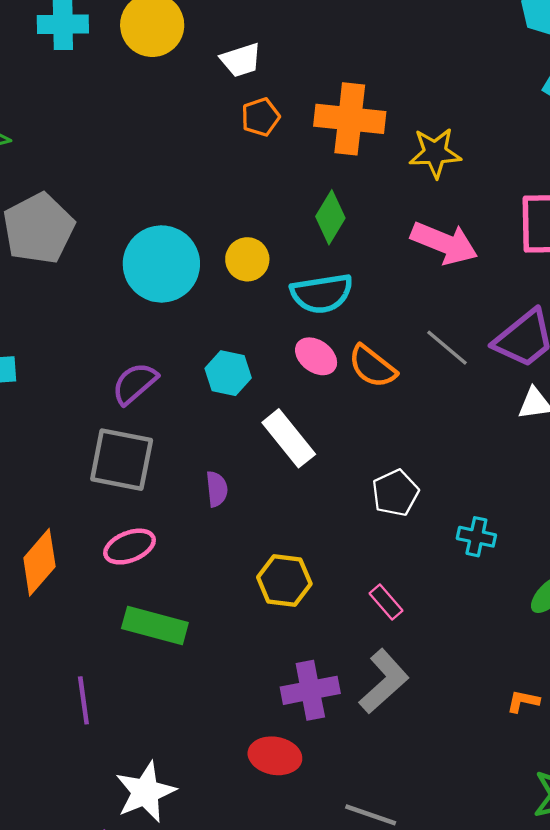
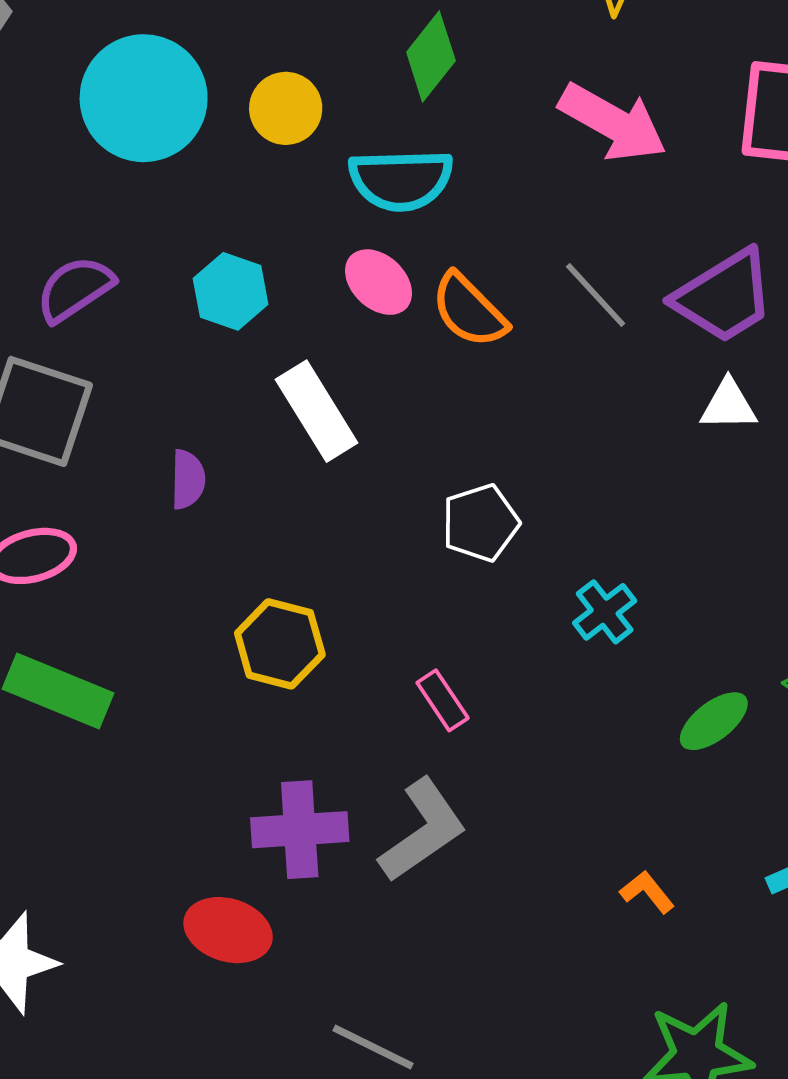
cyan cross: (476, 537) -> (605, 612), turned 33
orange L-shape: (523, 701) -> (647, 892), turned 32

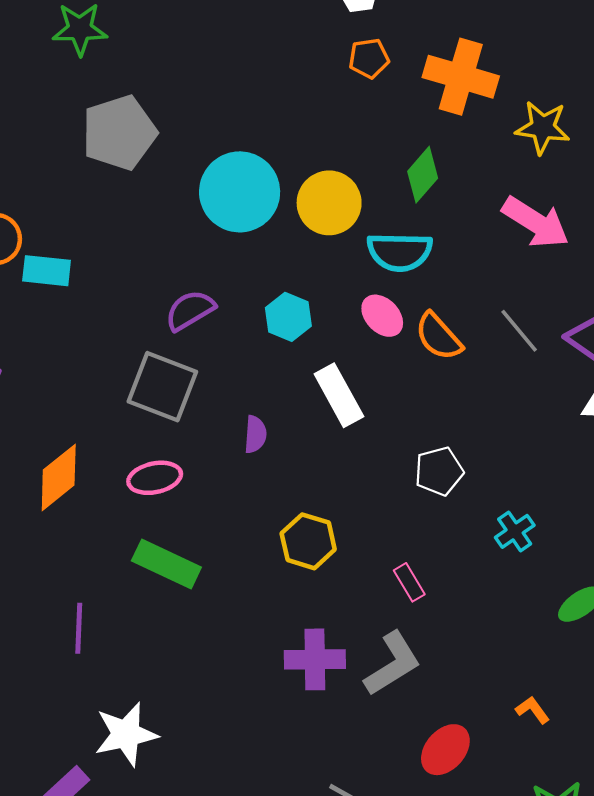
yellow circle: (286, 108) -> (329, 203), size x1.4
red ellipse: (228, 930) -> (445, 750), moved, turned -69

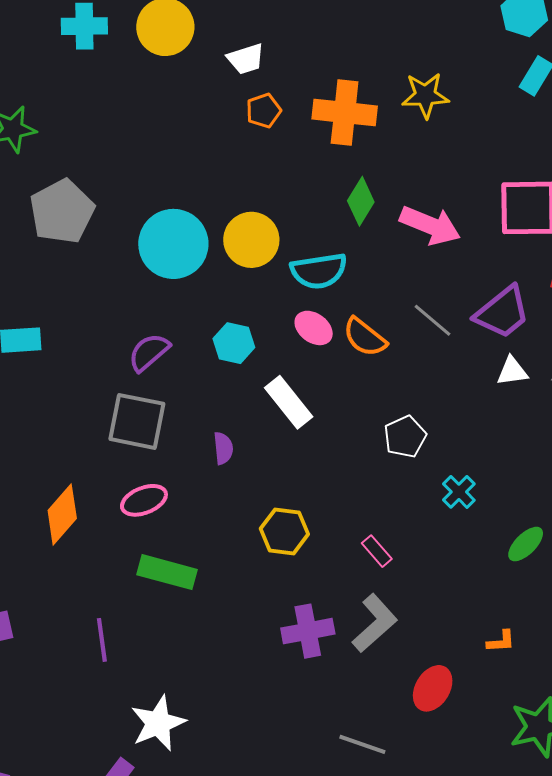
yellow star: (543, 127) -> (425, 95), moved
green diamond: (423, 175) -> (361, 201), moved
white pentagon: (439, 471) -> (405, 437), moved
orange L-shape: (533, 710) -> (501, 641), turned 132

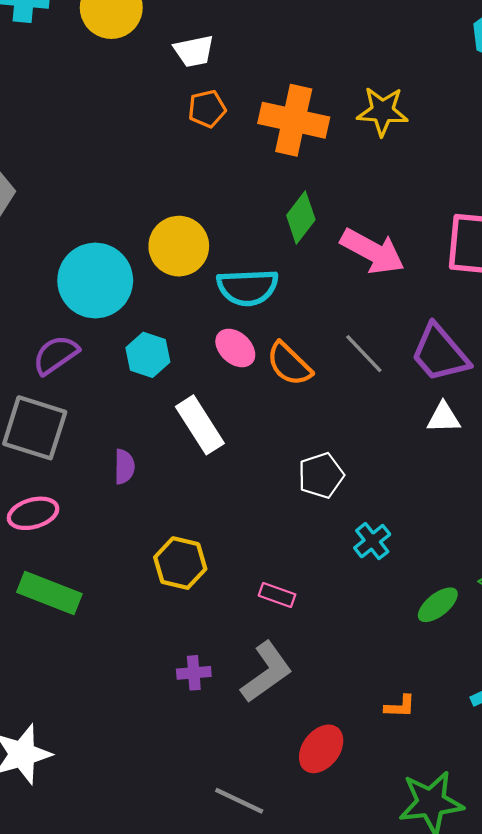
cyan circle: (173, 244) -> (95, 281), moved
purple trapezoid: (502, 312) -> (440, 353), turned 82
pink rectangle: (377, 551) -> (277, 595), turned -36
purple cross: (308, 631) -> (194, 673), size x0.6

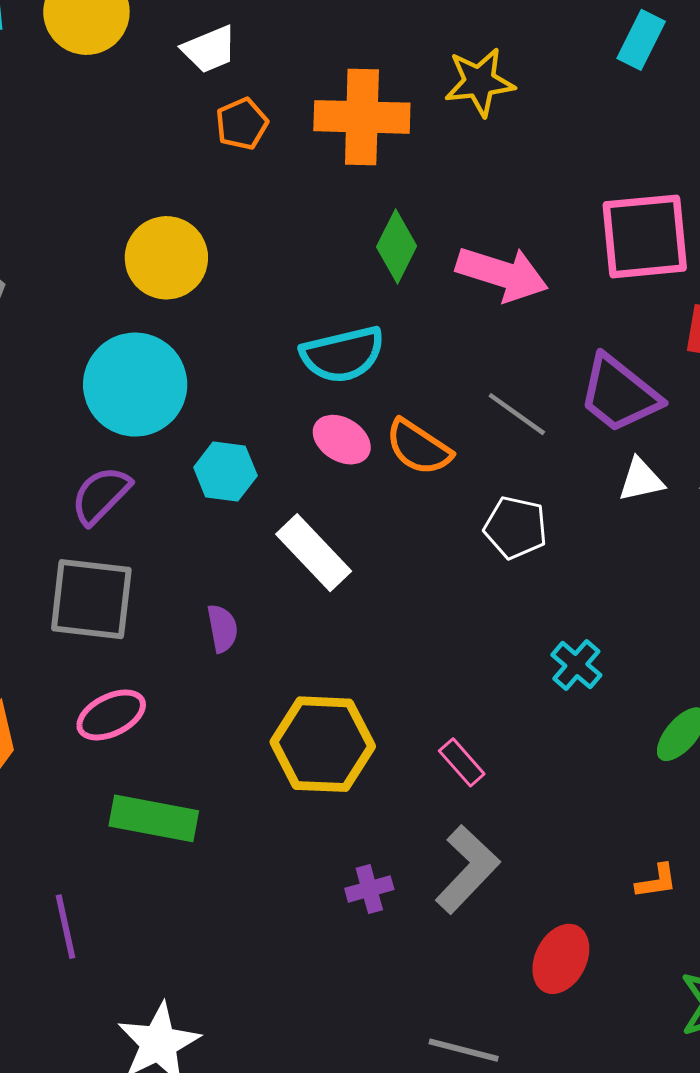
yellow circle: (179, 246) -> (166, 258), moved
white pentagon: (321, 475) -> (516, 528), moved, turned -30
yellow hexagon: (180, 563) -> (323, 744), size x1.4
pink rectangle: (277, 595) -> (462, 762), turned 40

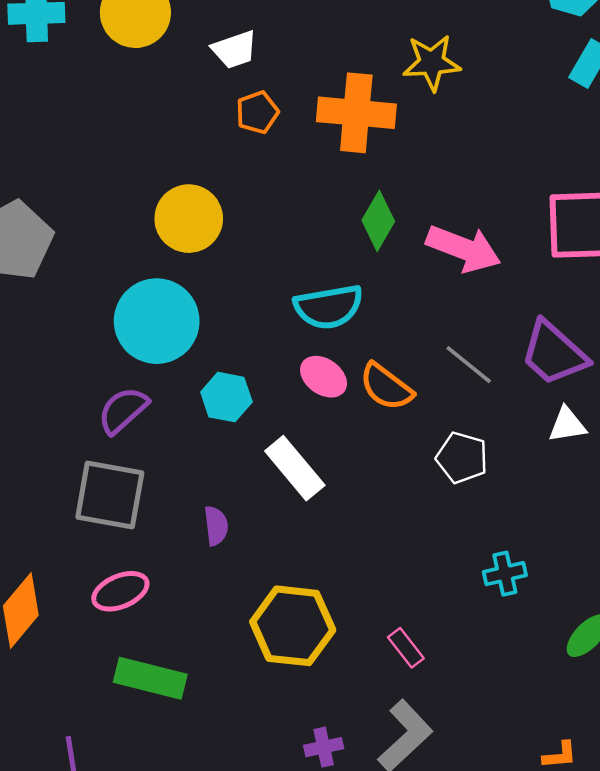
yellow star: (479, 82) -> (432, 63), moved
cyan cross: (576, 665) -> (505, 574), turned 33

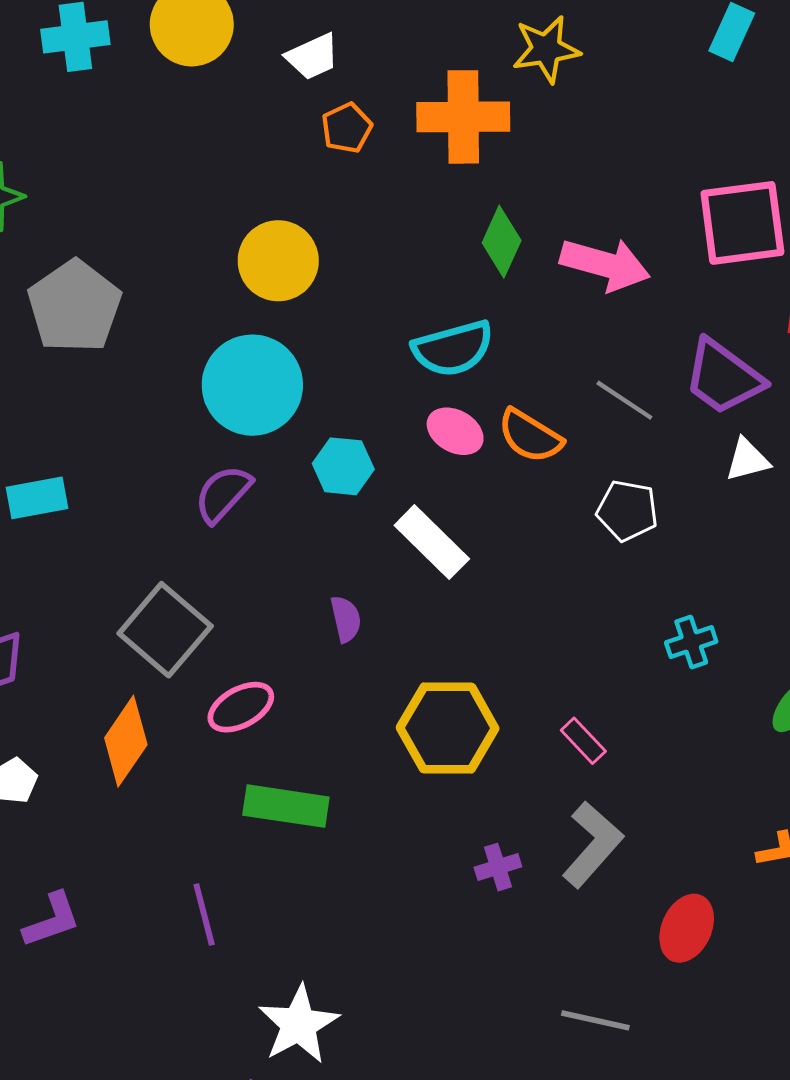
gray square: (110, 495) -> (165, 630), moved, turned 36

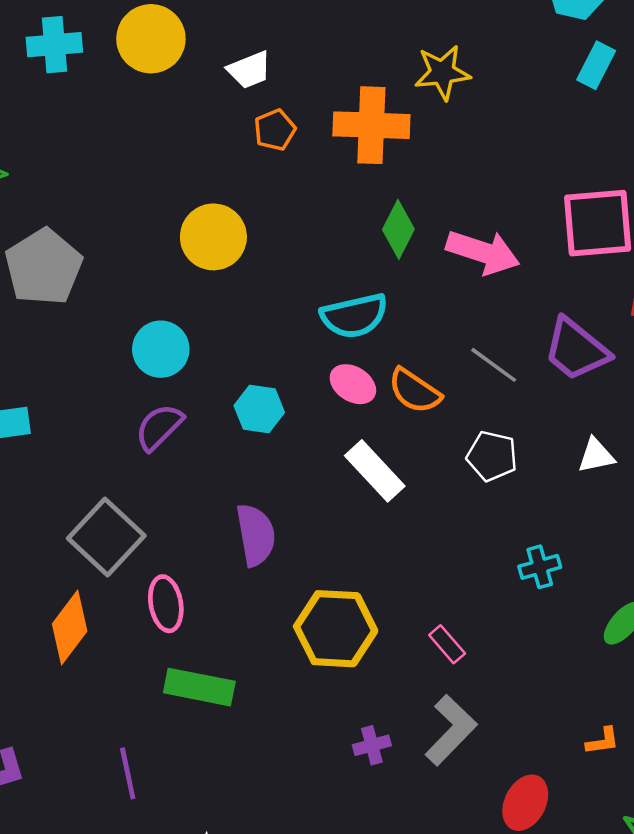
cyan circle: (252, 385) -> (161, 349), moved, size x0.7
white triangle: (747, 460) -> (596, 455), moved
white rectangle: (432, 542) -> (375, 471), moved
purple semicircle: (346, 619) -> (256, 535), size x1.6
pink ellipse: (241, 707) -> (166, 604), turned -74

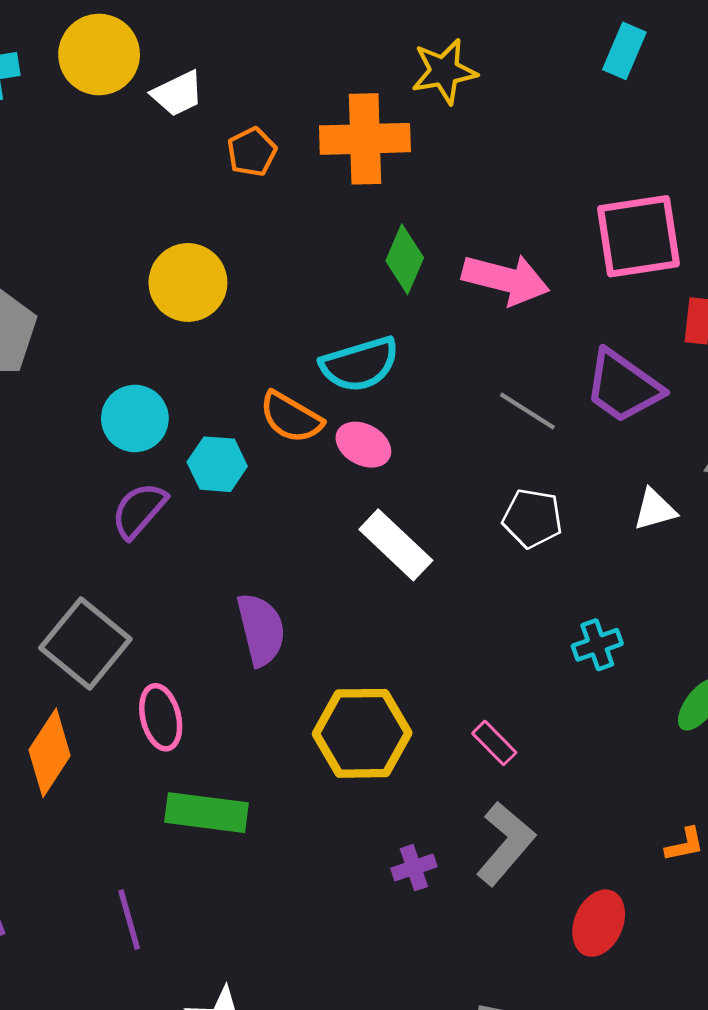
white trapezoid: (249, 70) -> (178, 94), moved
orange semicircle: (415, 391) -> (291, 417), moved
cyan hexagon: (259, 409) -> (217, 464), moved

